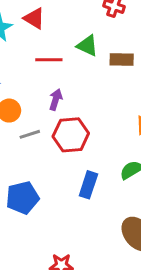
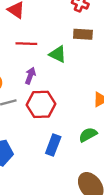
green triangle: (87, 46) -> (58, 54), moved
brown rectangle: (122, 60) -> (83, 34), moved

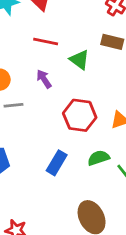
purple arrow: (30, 76) -> (44, 79), turned -63
red hexagon: (41, 104) -> (80, 115), moved

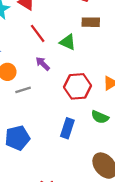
red line: (46, 41) -> (38, 33), turned 54
green semicircle: (99, 158) -> (100, 117), turned -126

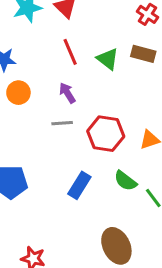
green triangle: (68, 42) -> (108, 59), moved
gray line: (23, 90) -> (62, 123), moved

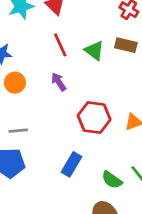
gray line: (62, 123) -> (18, 131), moved
green semicircle: (125, 181) -> (112, 180), moved

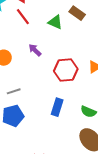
red line: (60, 45) -> (23, 17), moved
brown rectangle: (126, 45) -> (77, 13), turned 35

